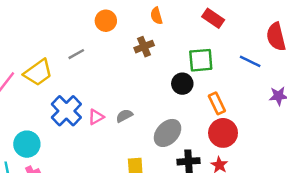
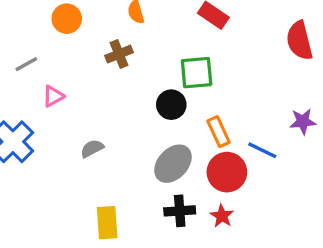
blue line: (250, 61) -> (262, 150), moved
pink triangle: (96, 117) -> (53, 96), moved
gray ellipse: (168, 133) -> (173, 164), moved

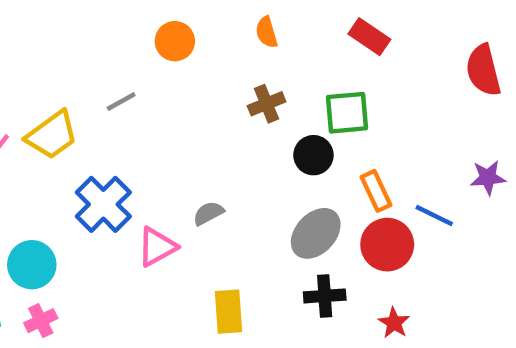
brown cross: (119, 54) -> (267, 104), moved
pink triangle: (53, 96) -> (157, 247), moved, size x1.4
red star: (222, 216) -> (394, 323), moved

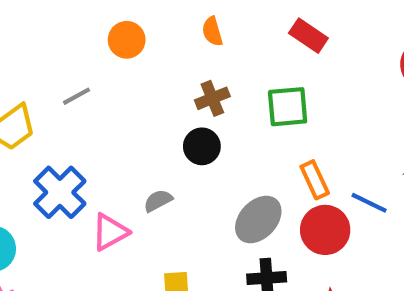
black circle: (313, 155) -> (202, 146), moved

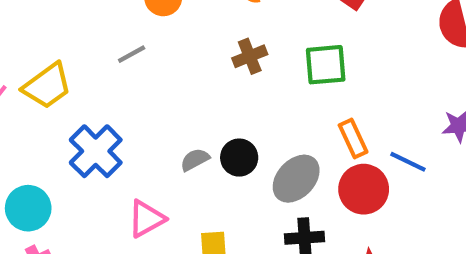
gray line: (77, 96) -> (132, 54), moved
black circle: (202, 146) -> (239, 158), moved
pink triangle: (110, 232) -> (146, 219), moved

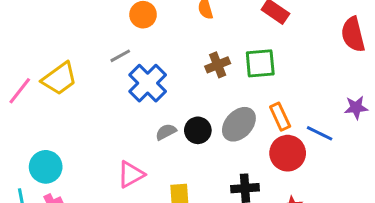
brown cross: (250, 56) -> (218, 65), moved
blue cross: (96, 151) -> (148, 83), moved
gray ellipse: (296, 179) -> (239, 124), moved

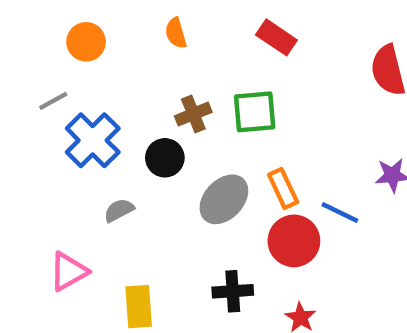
black circle: (198, 130) -> (165, 158), moved

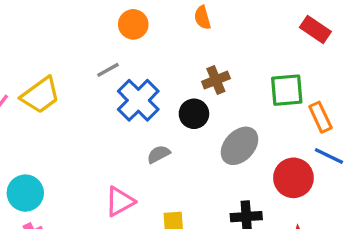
red rectangle: (276, 37) -> (315, 29), moved
green square: (255, 112) -> (287, 90), moved
orange rectangle: (283, 188) -> (320, 117), moved

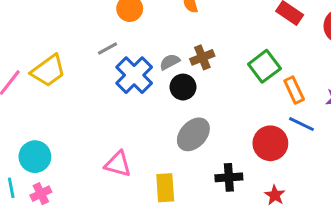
green square: (287, 90) -> (264, 66), turned -32
gray ellipse: (240, 146) -> (193, 134), moved
gray semicircle: (159, 154) -> (170, 62), moved
pink triangle: (120, 201) -> (118, 164), turned 44

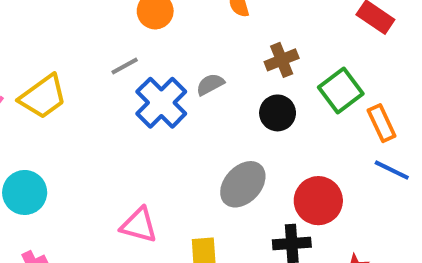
brown cross: (202, 57) -> (282, 60), moved
black circle: (183, 87) -> (278, 113), moved
red circle: (270, 143) -> (318, 201), moved
cyan circle: (35, 157) -> (25, 192), moved

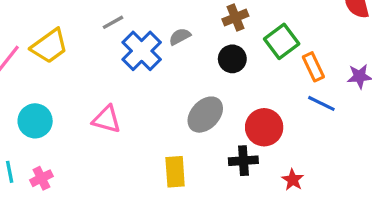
pink triangle: (139, 225) -> (107, 119), moved

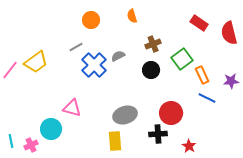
gray ellipse: (205, 115) -> (125, 115), moved, turned 30
cyan circle: (35, 121) -> (51, 129), moved

